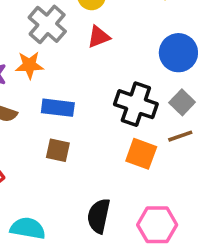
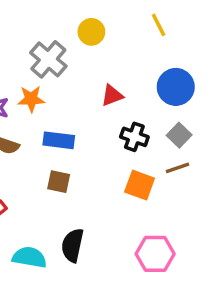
red triangle: (99, 37) -> (112, 96), moved
black cross: (136, 104) -> (134, 137), size x0.7
black semicircle: (99, 216) -> (72, 245), moved

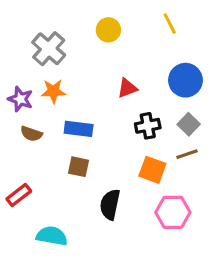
gray cross: (48, 59) -> (49, 49), moved
black cross: (134, 137) -> (148, 126), turned -30
black semicircle: (72, 245) -> (110, 204), moved
pink hexagon: (155, 254) -> (173, 212), moved

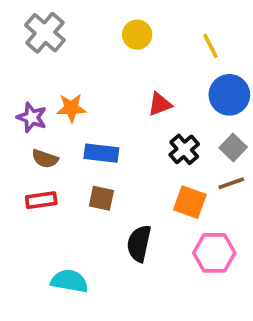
yellow line: (170, 24) -> (211, 46), moved
gray cross: (49, 49) -> (45, 33), moved
black cross: (148, 126) -> (184, 149), turned -30
red rectangle: (19, 195) -> (41, 200), moved, turned 30

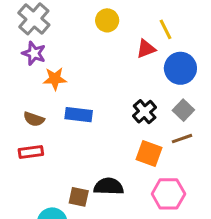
red triangle: (160, 104) -> (146, 49), moved
purple star: (32, 117) -> (34, 53), moved
brown square: (101, 198) -> (79, 197), moved
black semicircle: (139, 243) -> (109, 186), turned 80

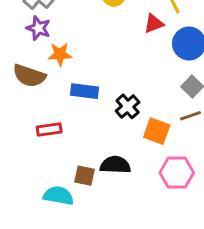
black cross: (145, 112) -> (128, 106), moved
brown semicircle: (34, 119) -> (29, 76), moved, size x1.5
red rectangle: (31, 152) -> (49, 130), moved

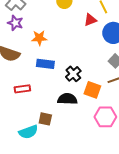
orange star: (60, 54) -> (39, 38), moved
black semicircle: (115, 165) -> (67, 99), moved
cyan semicircle: (58, 196) -> (28, 132), turned 150

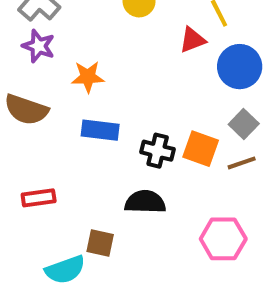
black cross: (73, 74) -> (158, 151), turned -35
red rectangle: (22, 89) -> (39, 198), moved
orange square: (92, 90) -> (201, 149), moved

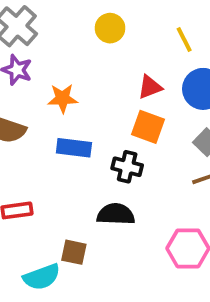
red triangle: (192, 40) -> (150, 87), moved
orange square: (201, 149) -> (148, 127), moved

